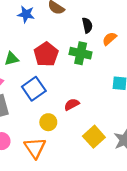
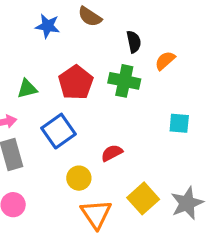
orange triangle: (35, 148) -> (96, 214), moved

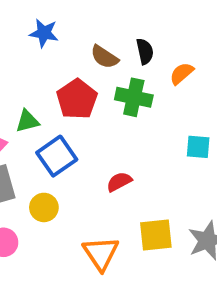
brown semicircle: (90, 17) -> (104, 57), moved
green triangle: (27, 89) -> (27, 121), moved
yellow circle: (79, 178) -> (44, 207), moved
yellow square: (143, 198) -> (156, 235), turned 36

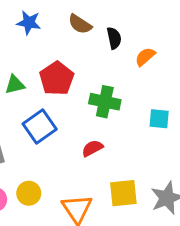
brown semicircle: (104, 57) -> (80, 24), moved
green cross: (134, 97) -> (105, 102), moved
green triangle: (27, 121) -> (15, 85), moved
yellow circle: (44, 207) -> (29, 193), moved

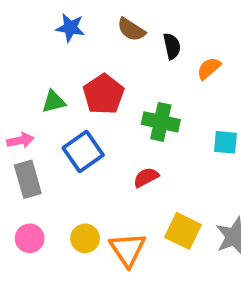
yellow circle: (29, 193) -> (85, 238), moved
yellow square: (123, 193) -> (183, 231), turned 32

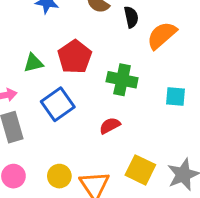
orange semicircle: (209, 68) -> (162, 35), size x1.5

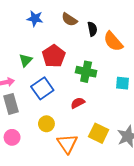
orange semicircle: (162, 35) -> (113, 41), turned -90
green triangle: (33, 63) -> (26, 60), turned -32
yellow circle: (59, 176) -> (46, 124), moved

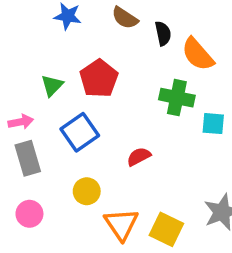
green cross: (86, 72) -> (177, 98), moved
yellow square: (99, 133) -> (166, 229), moved

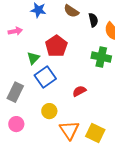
green triangle: (52, 85) -> (33, 58), moved
pink arrow: (21, 122) -> (15, 31), moved
gray rectangle: (28, 158) -> (15, 92), turned 42

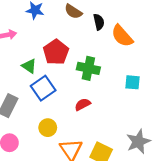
green cross: (101, 57) -> (88, 68), moved
green triangle: (33, 58) -> (29, 66), turned -40

